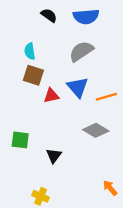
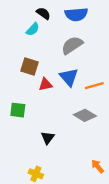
cyan semicircle: (30, 51) -> (33, 29), moved, turned -128
green square: (20, 140) -> (18, 110), moved

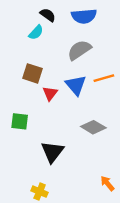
red triangle: (45, 85) -> (50, 93), turned -40
orange line: (94, 86) -> (104, 78), moved
black triangle: (48, 138) -> (52, 152), size x1.5

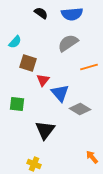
cyan semicircle: (36, 32) -> (15, 42), moved
blue triangle: (76, 85) -> (60, 93), moved

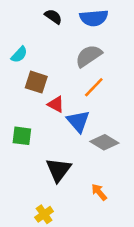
orange line: (89, 67) -> (94, 87), moved, turned -30
red triangle: (43, 80) -> (56, 104), turned -40
orange arrow: (92, 157) -> (99, 192), moved
yellow cross: (34, 164) -> (44, 214), turned 32

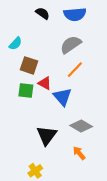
green square: (22, 136) -> (26, 90), moved
gray diamond: (104, 142) -> (81, 126), moved

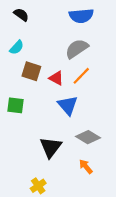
black semicircle: (43, 13) -> (21, 15), moved
red triangle: (45, 83) -> (56, 78), moved
green square: (26, 90) -> (15, 105), moved

